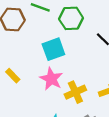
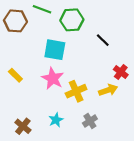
cyan square: (53, 49) -> (55, 50), turned 30

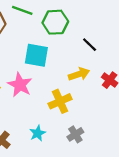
pink star: (53, 78) -> (20, 85), moved
yellow arrow: (108, 90) -> (79, 74), moved

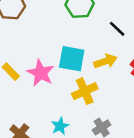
cyan square: (36, 55) -> (72, 59), moved

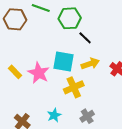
black line: (117, 29) -> (85, 38), moved

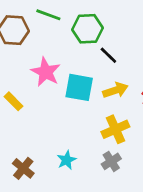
pink star: (39, 73) -> (46, 72), moved
yellow cross: (74, 87) -> (115, 129), moved

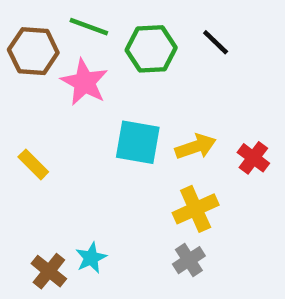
black line: (108, 55) -> (216, 42), moved
pink star: (46, 72) -> (84, 82), moved
cyan star: (67, 160) -> (91, 258), moved

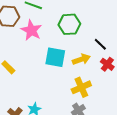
black line: (216, 42) -> (100, 44), moved
green hexagon: (151, 49) -> (69, 24), moved

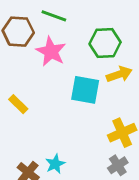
yellow arrow: (81, 59) -> (119, 74), moved

